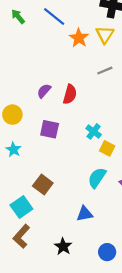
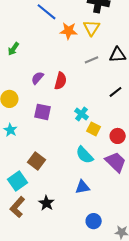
green arrow: (18, 17) -> (13, 49), moved, turned -104
orange star: (79, 38) -> (68, 31), turned -30
cyan semicircle: (97, 178) -> (85, 155), turned -78
blue triangle: (85, 214) -> (83, 187), moved
black star: (63, 246) -> (46, 203), moved

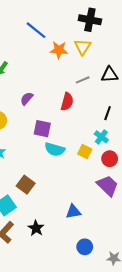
red semicircle: (60, 81) -> (67, 102), moved
black line: (116, 92) -> (108, 113), turned -32
purple square: (42, 112) -> (42, 129), moved
cyan cross: (82, 114) -> (101, 137), moved
cyan semicircle: (85, 155) -> (55, 149), moved, turned -30

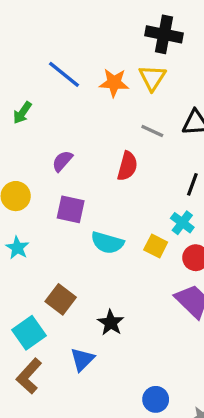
blue line: (36, 30) -> (64, 74), moved
gray line: (83, 80) -> (152, 131), turned 48
purple square: (42, 129) -> (71, 209), moved
blue triangle: (73, 212) -> (82, 359), moved, turned -35
black star: (36, 228) -> (111, 323), moved

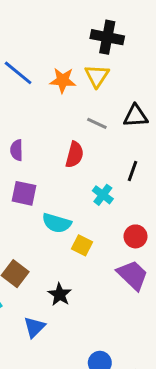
purple semicircle: (62, 161) -> (17, 150), turned -42
cyan cross: (182, 223) -> (103, 195), moved
yellow square: (156, 246) -> (82, 245), moved

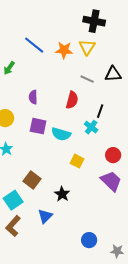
black line: (133, 171) -> (100, 111), moved
cyan semicircle: (57, 223) -> (61, 134), moved

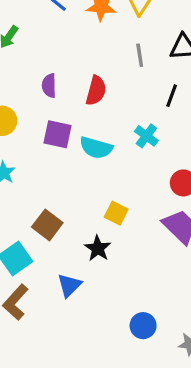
gray line: (87, 79) -> (140, 55), turned 56
red semicircle: (72, 100) -> (96, 91), moved
black line: (100, 111) -> (172, 96), moved
yellow square: (77, 161) -> (116, 213), moved

